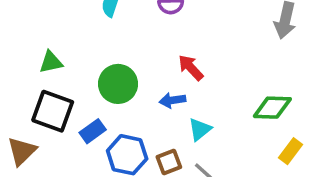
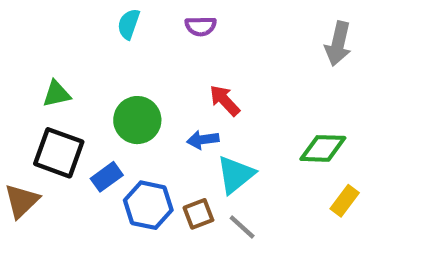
cyan triangle: (200, 129) -> (236, 175), size x1.4

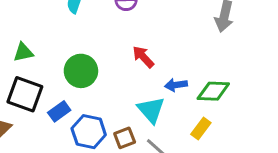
blue arrow: (203, 140) -> (176, 85), moved
cyan triangle: (236, 175) -> (151, 110), turned -32
yellow rectangle: (345, 201) -> (201, 129), moved

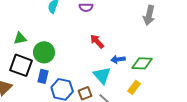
green circle: (81, 71) -> (44, 52), moved
blue rectangle: (59, 111) -> (43, 76), turned -40

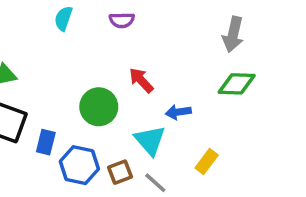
green circle: (44, 52) -> (99, 107), moved
green diamond: (142, 63) -> (237, 84), moved

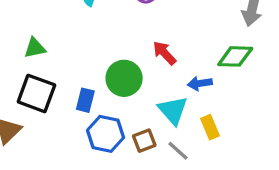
green diamond: (237, 84) -> (235, 56), moved
blue rectangle: (46, 142) -> (85, 100), moved
yellow rectangle: (207, 162) -> (210, 127), moved, turned -60

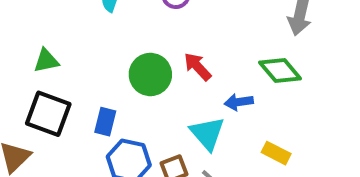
green diamond: (235, 56) -> (280, 71), turned 48
green circle: (124, 78) -> (150, 74), moved
yellow rectangle: (210, 127) -> (276, 153), moved, turned -40

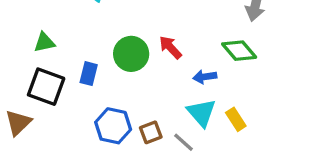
blue rectangle: (105, 122) -> (89, 74), moved
cyan triangle: (207, 133) -> (201, 113), moved
yellow rectangle: (276, 153) -> (236, 119), turned 30

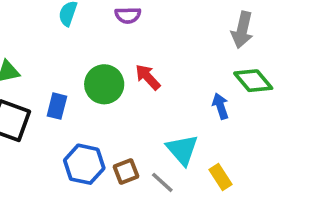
green diamond: (239, 51) -> (253, 81), moved
blue arrow: (205, 77) -> (220, 106), moved, turned 80
yellow rectangle: (236, 119) -> (220, 177), moved

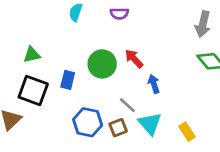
blue arrow: (220, 106) -> (154, 84), moved
cyan triangle: (182, 150) -> (150, 124), moved
gray line: (162, 182) -> (127, 105), moved

